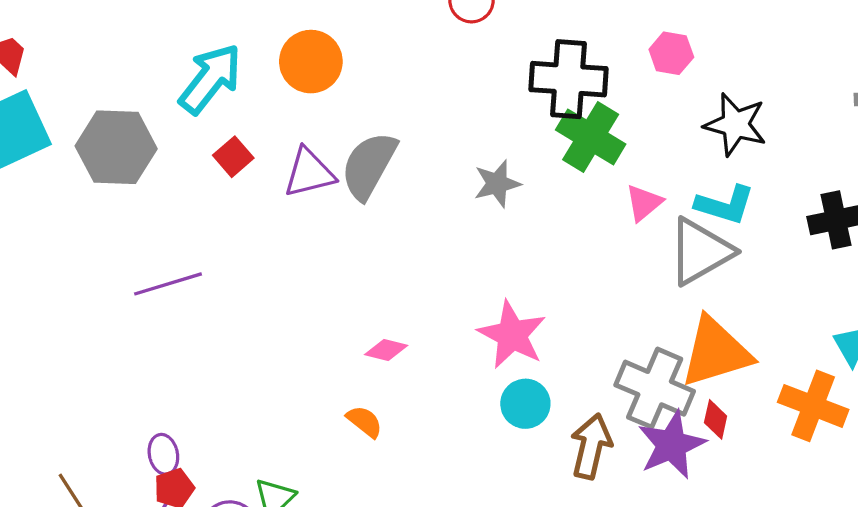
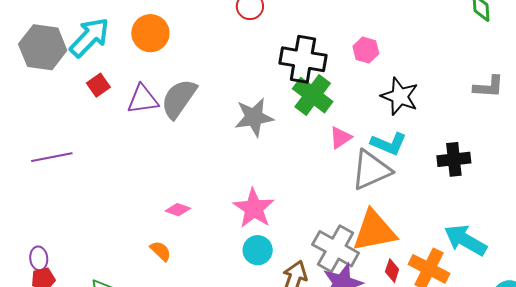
gray hexagon: (116, 147) -> (43, 47), moved
gray star: (497, 184) -> (254, 117), size x1.4
red diamond: (716, 419) -> (392, 271), moved

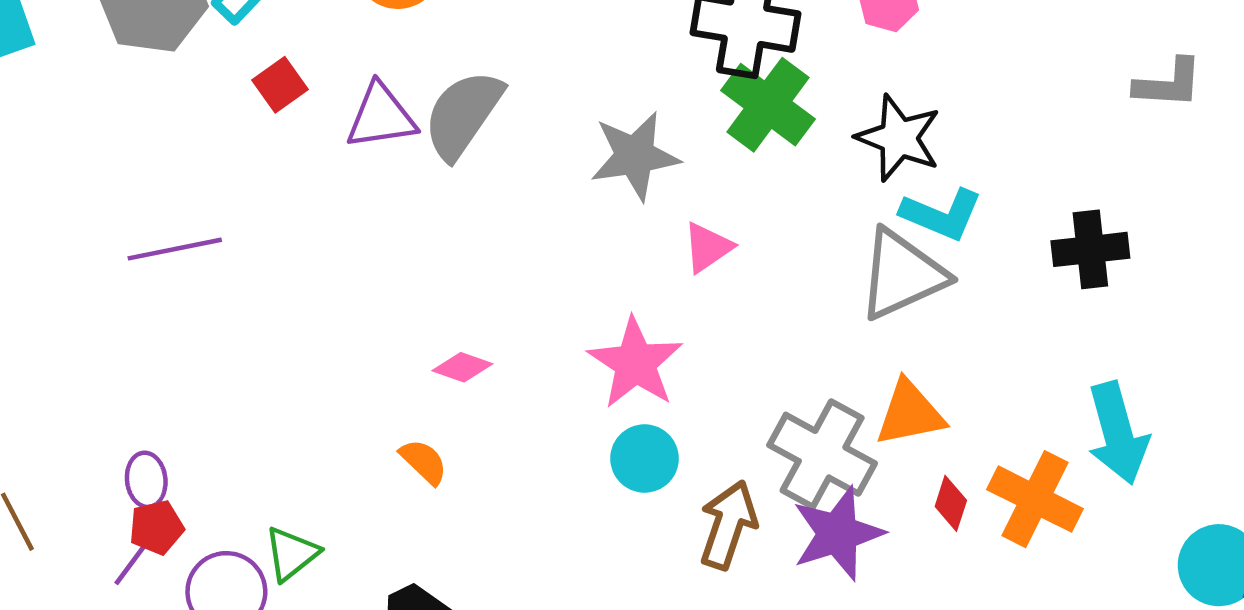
black star: (400, 96) -> (899, 138), moved
pink triangle: (340, 138) -> (708, 247), moved
orange triangle: (374, 231) -> (910, 413), size x0.7
cyan arrow: (465, 240) -> (1118, 433), turned -135

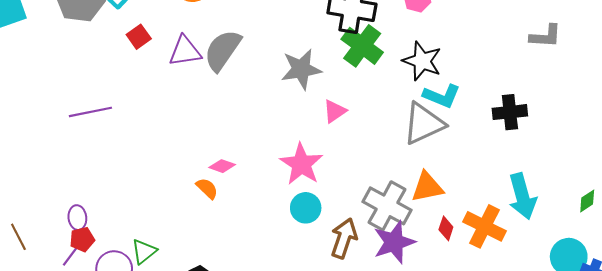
orange semicircle: (424, 462) -> (207, 188), moved

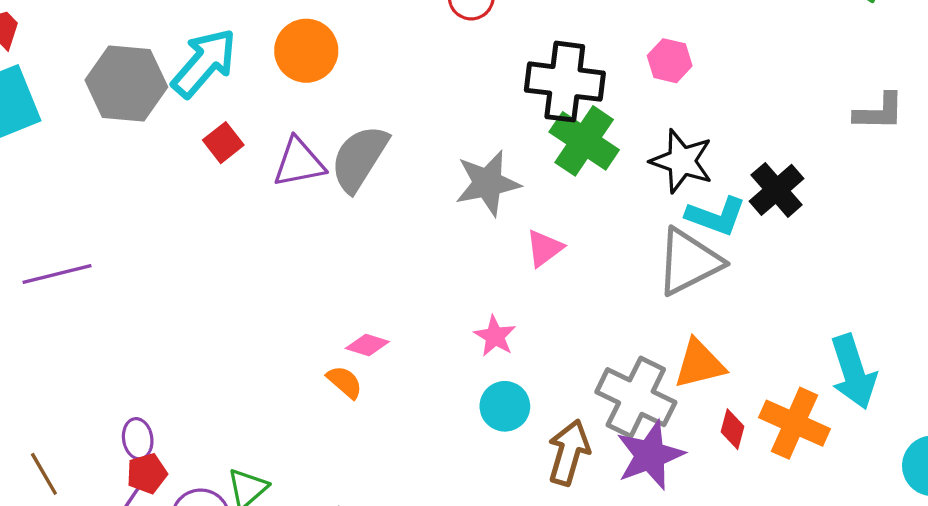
purple line: (90, 112) -> (57, 274), moved
black cross: (510, 112) -> (777, 190), moved, turned -32
pink star: (301, 164) -> (495, 336), size x0.6

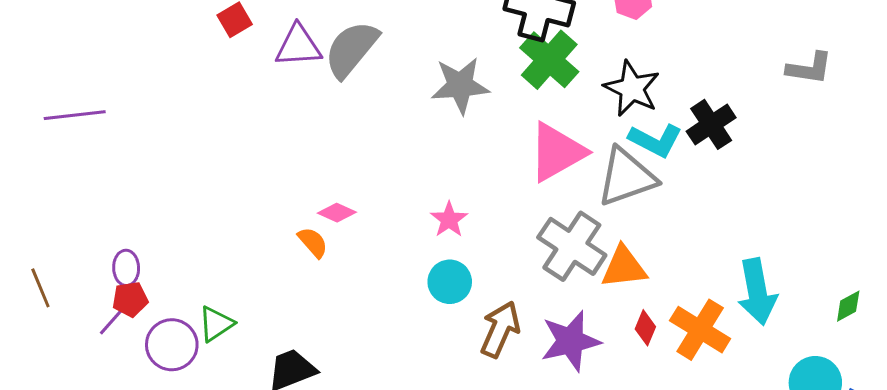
pink triangle: (544, 248) -> (557, 152), moved, size x1.8
gray cross: (636, 397) -> (572, 246), moved

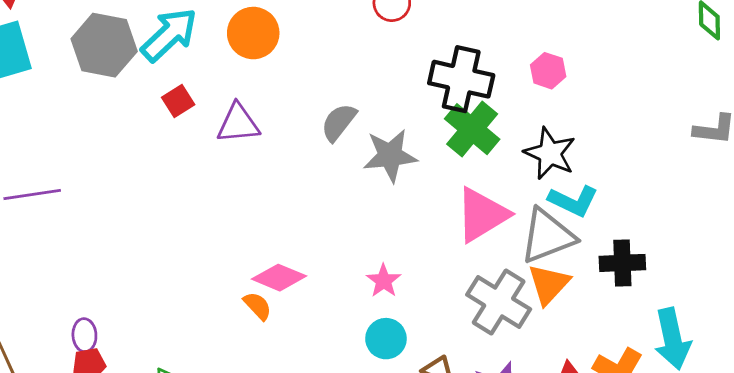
gray semicircle: (351, 49) -> (339, 122), moved, size x0.7
black cross: (711, 124) -> (622, 263), moved, turned 33
pink diamond: (337, 213) -> (279, 278), size x1.5
orange triangle: (624, 267) -> (549, 284), moved, turned -39

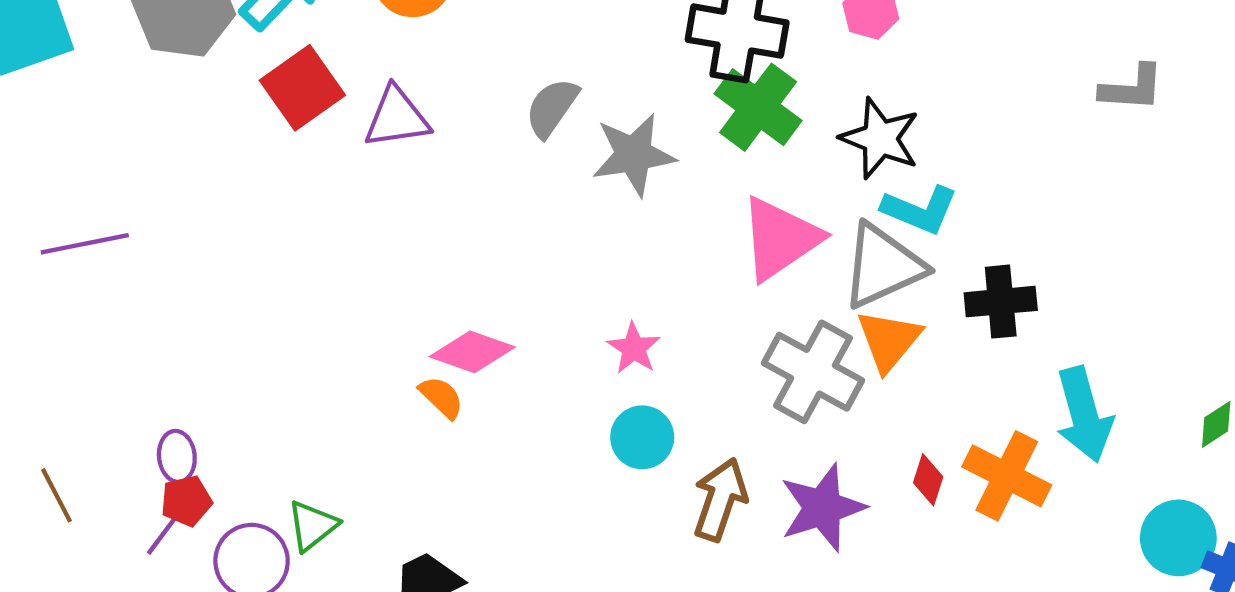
red square: (178, 101) -> (302, 88), size x1.6

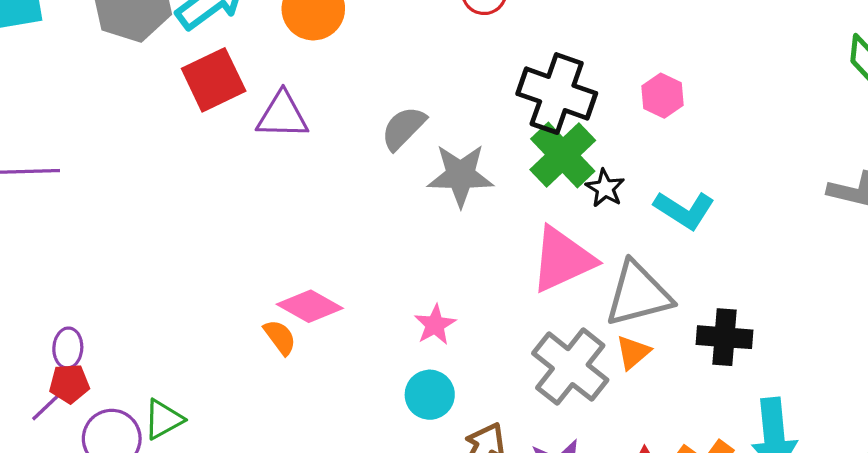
black star: (880, 138) -> (605, 188), moved, size x0.6
cyan L-shape: (920, 210) -> (684, 210), moved
orange triangle: (889, 340) -> (633, 352), size x0.7

